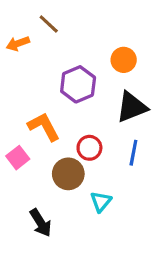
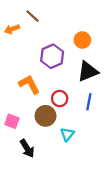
pink square: (18, 158) -> (12, 121), moved, turned -32

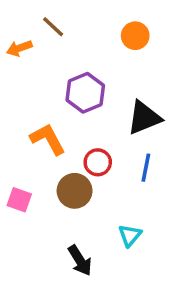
orange circle: (82, 40) -> (135, 36), moved
cyan triangle: (67, 134) -> (130, 235), moved
black arrow: (27, 148) -> (80, 260), moved

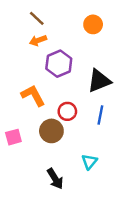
orange arrow: (19, 48) -> (38, 40), moved
pink square: (19, 200) -> (13, 137), turned -35

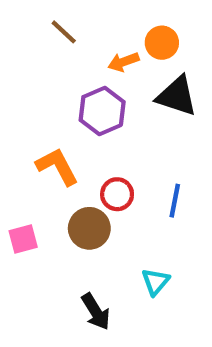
orange arrow: (38, 40) -> (123, 62), moved
black triangle: (99, 81) -> (177, 96), moved, turned 40

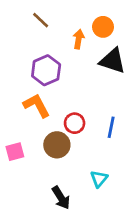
orange arrow: (123, 62) -> (79, 39), turned 120
purple hexagon: (102, 111) -> (46, 70), moved

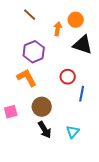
red circle: (75, 123) -> (68, 77), moved
black arrow: (61, 198) -> (45, 130), moved

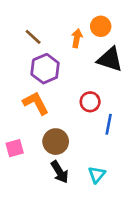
brown line: (30, 15) -> (33, 37), moved

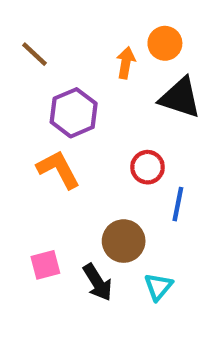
brown line: (33, 37) -> (35, 54), moved
brown circle: (56, 142) -> (124, 241), moved
pink square: (15, 148) -> (45, 265), moved

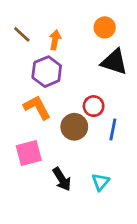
orange arrow: (126, 63) -> (55, 40), moved
brown circle: (124, 241) -> (74, 127), moved
pink square: (45, 265) -> (29, 153), moved, size x1.4

